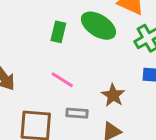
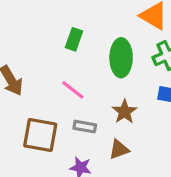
green ellipse: (98, 26) -> (121, 58), moved, turned 52

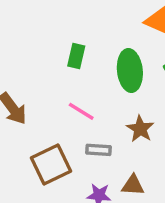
brown square: (40, 135) -> (51, 165), turned -30
brown triangle: (119, 149) -> (133, 185), moved, turned 30

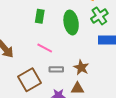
brown star: (140, 129) -> (81, 67), moved

